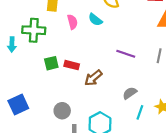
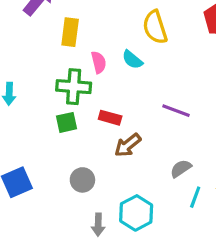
green cross: (34, 30) -> (74, 87), moved
red rectangle: (72, 65) -> (110, 118), moved
gray circle: (62, 111) -> (82, 180), moved

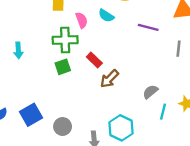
purple line: (176, 111) -> (148, 27), moved
red rectangle: (110, 118) -> (94, 60), turned 35
gray circle: (82, 180) -> (63, 126), moved

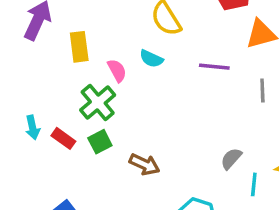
green cross: (65, 40) -> (98, 103), turned -30
red rectangle: (94, 60) -> (63, 138), moved
brown arrow: (109, 79) -> (144, 164), moved, turned -102

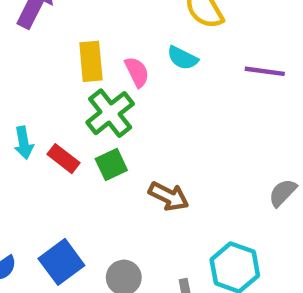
yellow rectangle: (79, 47) -> (91, 61), moved

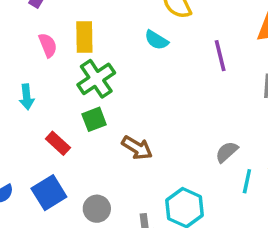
purple line: (265, 71) -> (220, 56), turned 64
pink semicircle: (137, 72) -> (48, 45), moved
red rectangle: (64, 159) -> (58, 143), moved

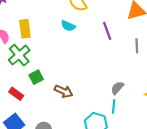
green cross: (96, 79) -> (19, 55), moved
cyan line: (247, 181) -> (114, 106), moved

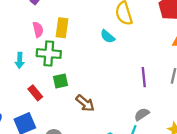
purple line: (107, 31) -> (144, 77), moved
green cross: (19, 55) -> (49, 54), turned 30

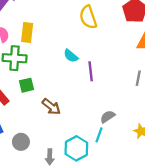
cyan semicircle: (108, 36) -> (71, 56), moved
purple line: (144, 77) -> (91, 71), moved

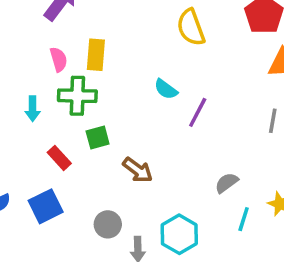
purple line: (91, 71) -> (198, 112), turned 36
cyan line: (99, 135) -> (244, 219), moved
gray circle: (21, 142) -> (108, 224), moved

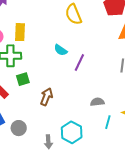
brown arrow: (138, 170) -> (46, 97), turned -102
gray semicircle: (227, 183) -> (97, 102), turned 32
gray circle: (108, 224) -> (19, 128), moved

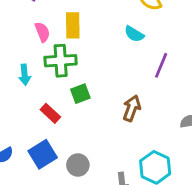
cyan semicircle: (61, 50) -> (134, 34), moved
brown arrow: (46, 97) -> (132, 108), moved

